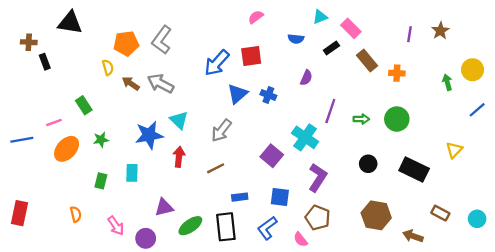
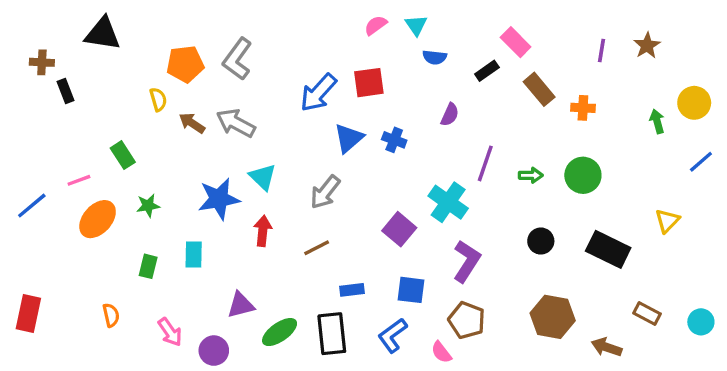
cyan triangle: (320, 17) -> (416, 25), moved, turned -42
blue line: (22, 140) -> (32, 206), turned -30

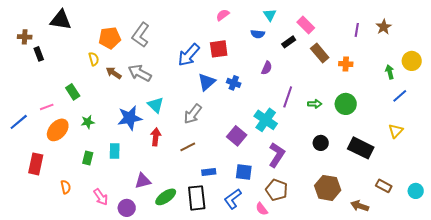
cyan triangle: (416, 25) -> (270, 15), moved
blue line: (701, 162) -> (400, 96), moved
red rectangle: (28, 313) -> (36, 164), moved

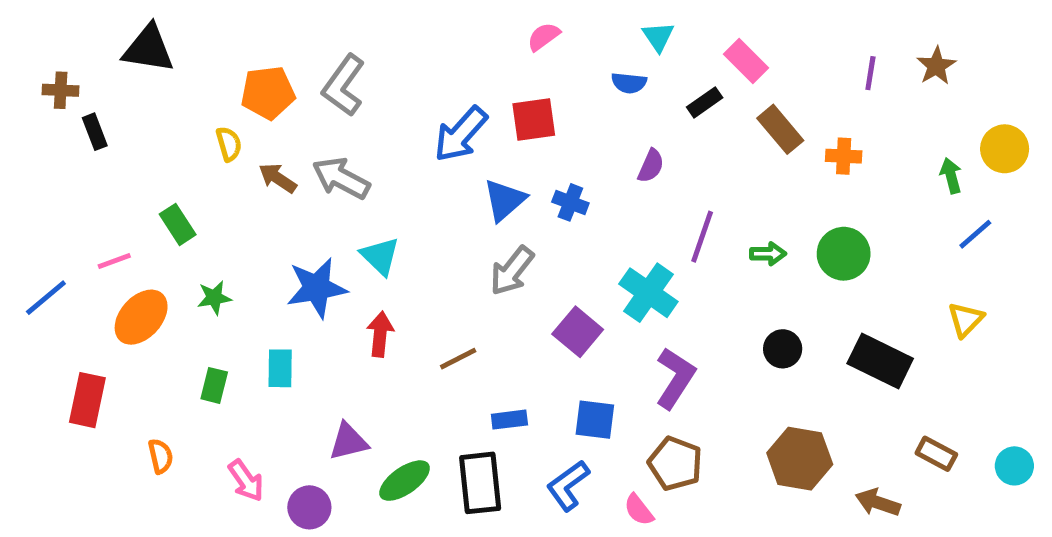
gray arrow: (193, 114) -> (512, 271), moved

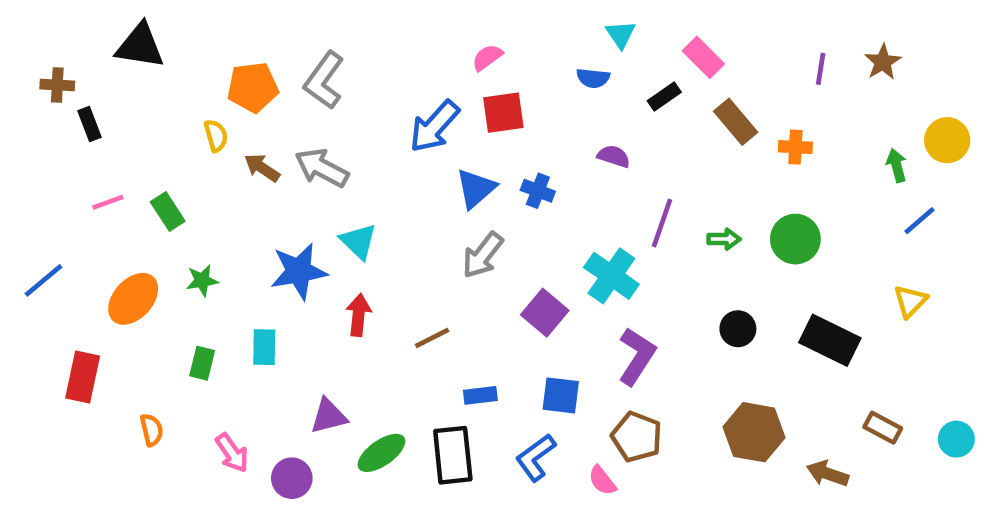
pink semicircle: (544, 37) -> (487, 57), moved
purple semicircle: (651, 166) -> (614, 156), turned -96
pink line: (114, 261) -> (108, 202), moved

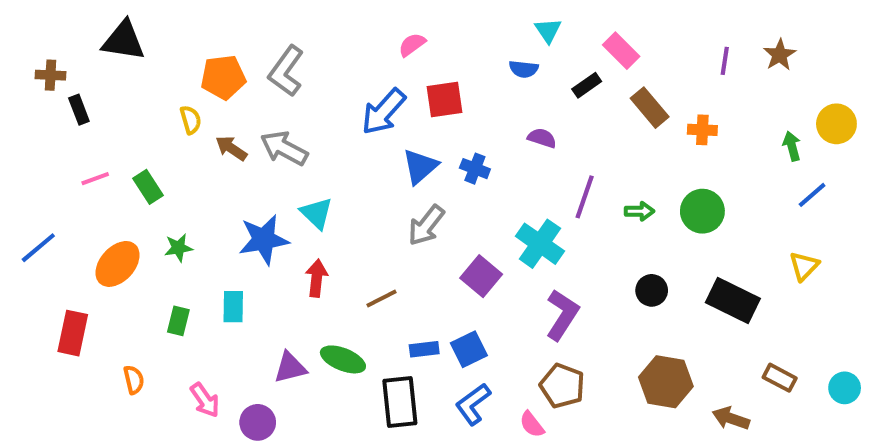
pink semicircle: (487, 57) -> (412, 45), moved
blue square: (561, 395) -> (469, 349), moved, turned -33
green ellipse: (381, 453) -> (343, 359), moved, turned 57

